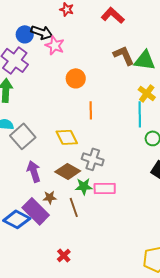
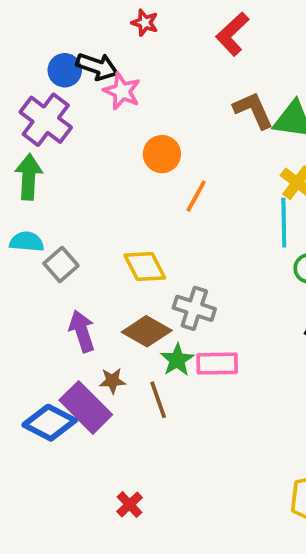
red L-shape: (113, 15) -> (232, 34), turned -85
orange line: (91, 110) -> (196, 196), moved, turned 30
gray square: (23, 136) -> (61, 265), size x0.7
green star: (84, 186) -> (177, 360), turned -30
red cross: (64, 255) -> (130, 505), moved

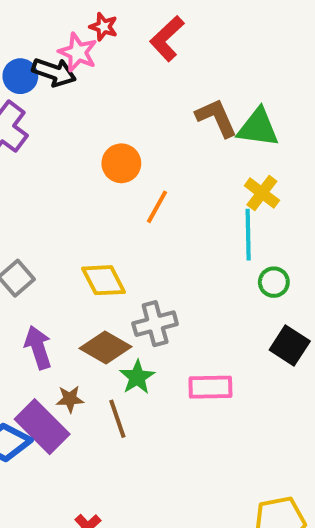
red L-shape: (232, 34) -> (167, 39), moved
pink star: (122, 91) -> (78, 52), moved
gray cross: (194, 308) -> (155, 324), turned -33
pink rectangle: (217, 364) -> (210, 387), moved

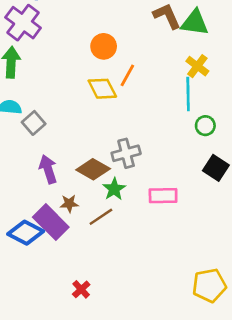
yellow diamond: (104, 280) -> (102, 89), moved
brown line: (117, 419) -> (101, 217), turned 75

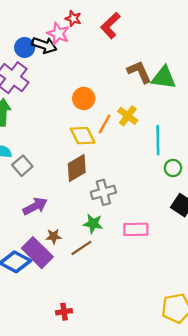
yellow cross: (197, 66) -> (128, 116), moved
purple arrow: (48, 169) -> (35, 206), turned 80
brown diamond: (93, 169) -> (77, 168), moved, turned -60
green star: (114, 189) -> (93, 224), turned -30
red cross: (81, 289) -> (64, 312), turned 35

